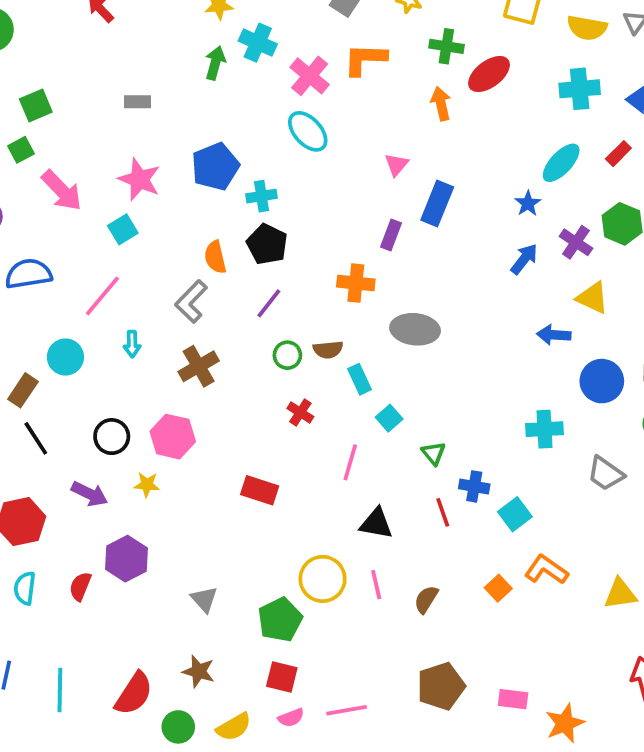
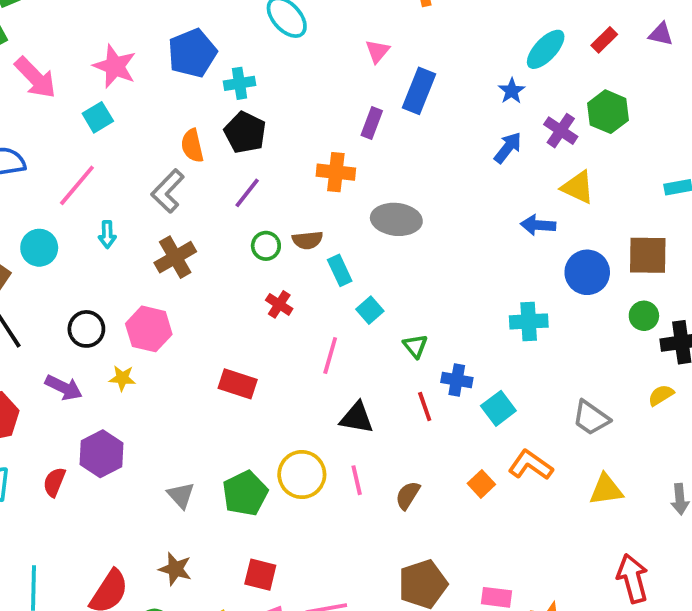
gray trapezoid: (606, 474) -> (591, 418), moved
green pentagon: (280, 620) -> (245, 493), moved

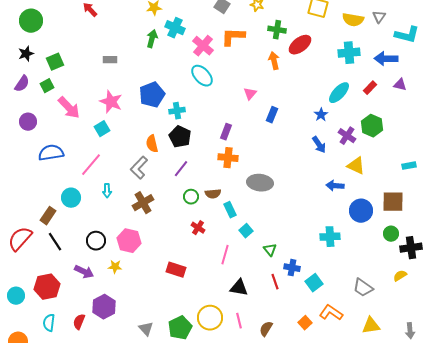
blue rectangle: (419, 91) -> (272, 115), size x0.7
purple rectangle: (372, 123) -> (226, 132), moved
blue arrow: (508, 148) -> (319, 145), turned 108

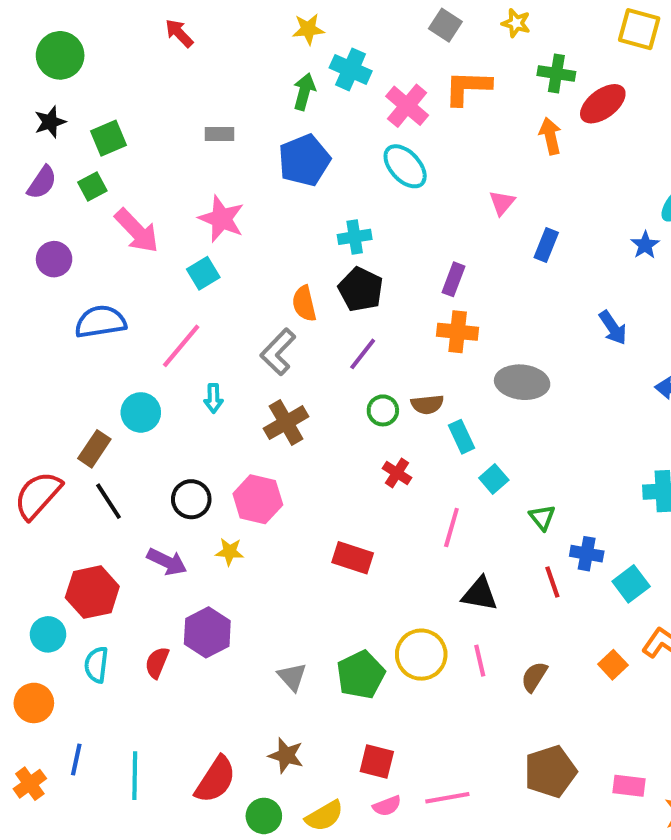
blue pentagon: (152, 95) -> (304, 160), moved
blue arrow: (319, 145) -> (613, 328), moved
cyan circle: (16, 296) -> (48, 634), moved

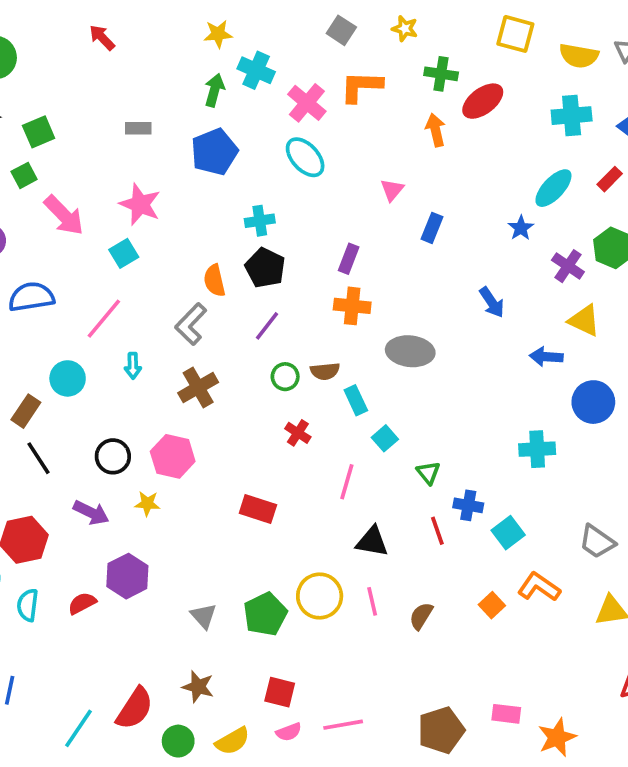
red semicircle: (157, 663) -> (82, 603), turned 40
brown pentagon: (550, 772) -> (441, 730), moved
cyan line: (135, 776) -> (78, 728), moved, turned 33

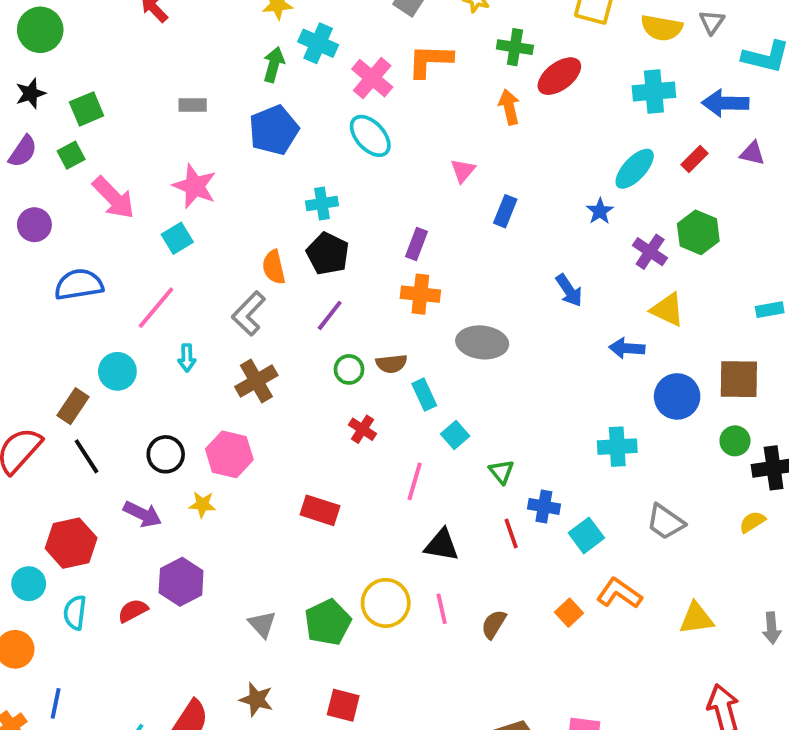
gray trapezoid: (597, 542) -> (665, 522), moved

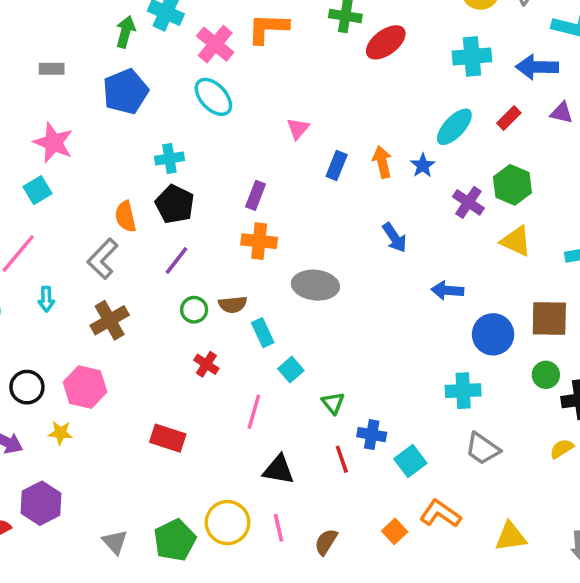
orange arrow: (509, 107) -> (382, 162), moved
yellow triangle: (667, 310) -> (516, 241), moved
cyan cross: (617, 447) -> (463, 391), moved

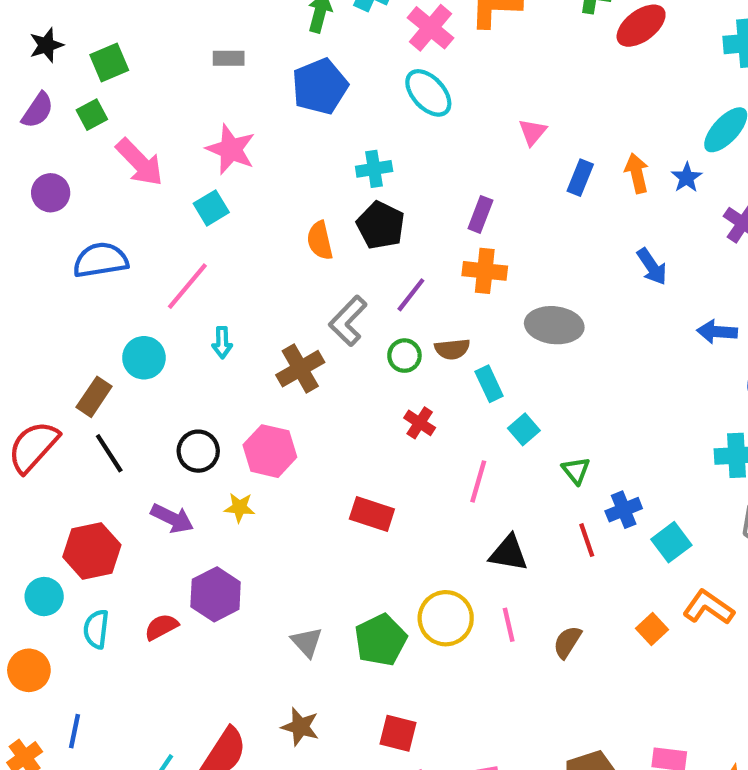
gray L-shape: (103, 259) -> (348, 321), moved
purple line: (176, 260) -> (411, 295), moved
blue cross: (372, 435) -> (624, 510), turned -32

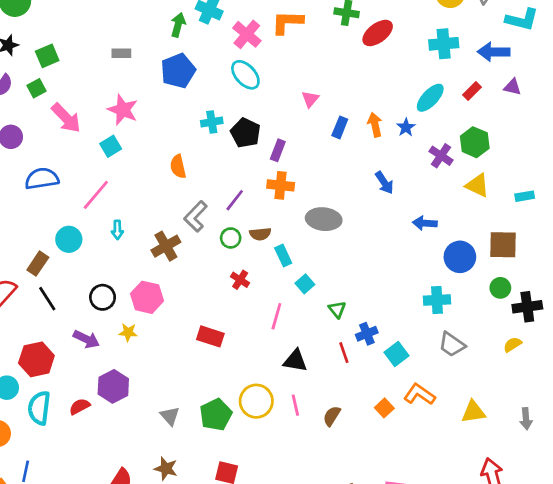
black pentagon: (381, 225) -> (245, 133), moved
cyan semicircle: (96, 629) -> (39, 408), size x1.4

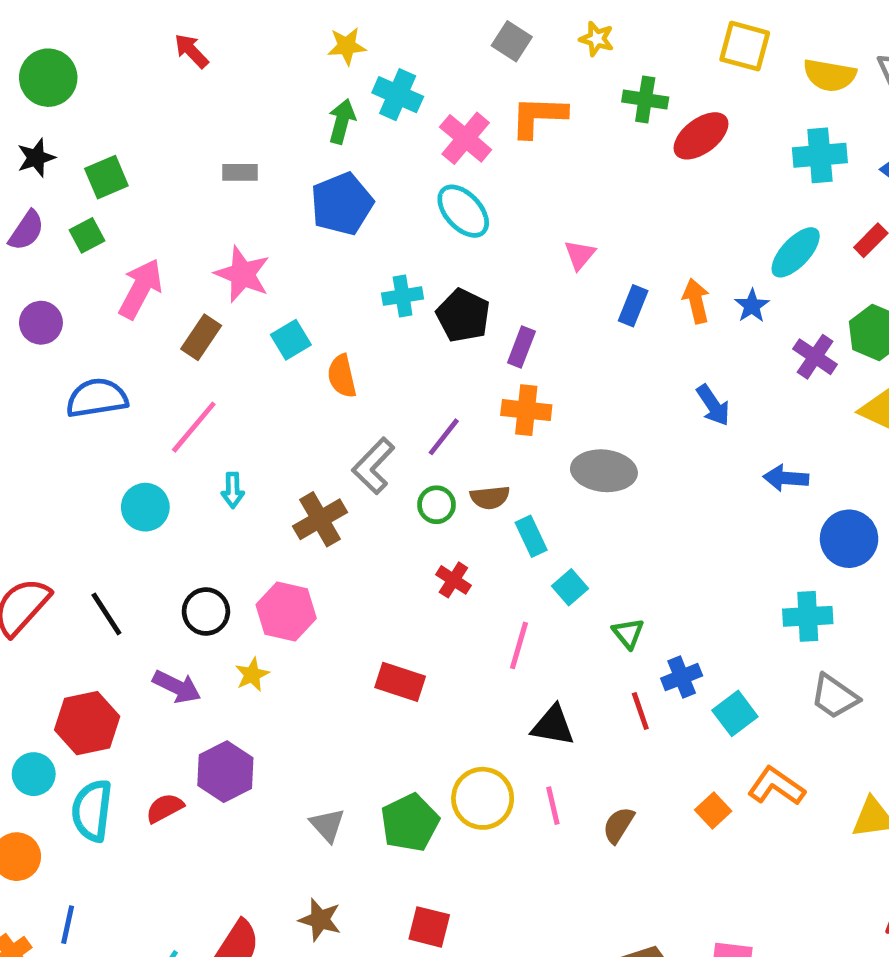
pink arrow: (66, 118) -> (140, 289), turned -108
cyan square: (111, 146) -> (291, 340), moved
brown rectangle: (38, 264) -> (201, 337), moved
yellow star: (128, 332) -> (252, 675), turned -30

